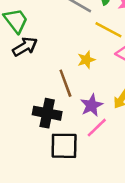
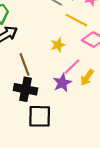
brown line: (65, 83) -> (24, 64), moved
pink line: (97, 128) -> (72, 67), moved

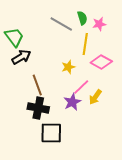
yellow line: (76, 20) -> (85, 44), turned 70

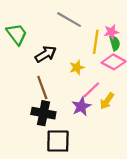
green semicircle: (82, 18) -> (115, 43), moved
pink star: (99, 24) -> (111, 32), moved
black arrow: (21, 57) -> (46, 54), moved

